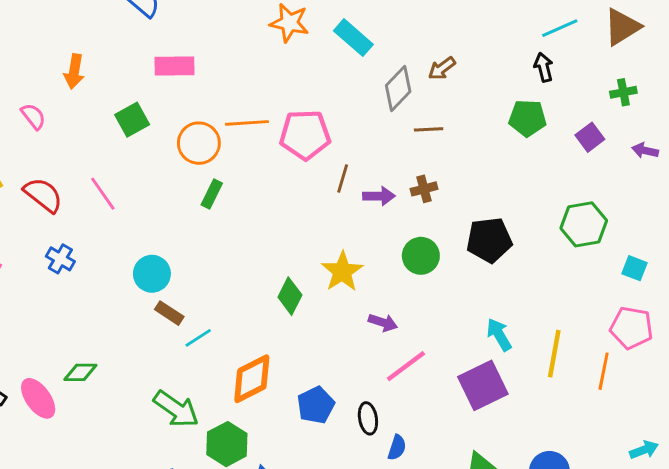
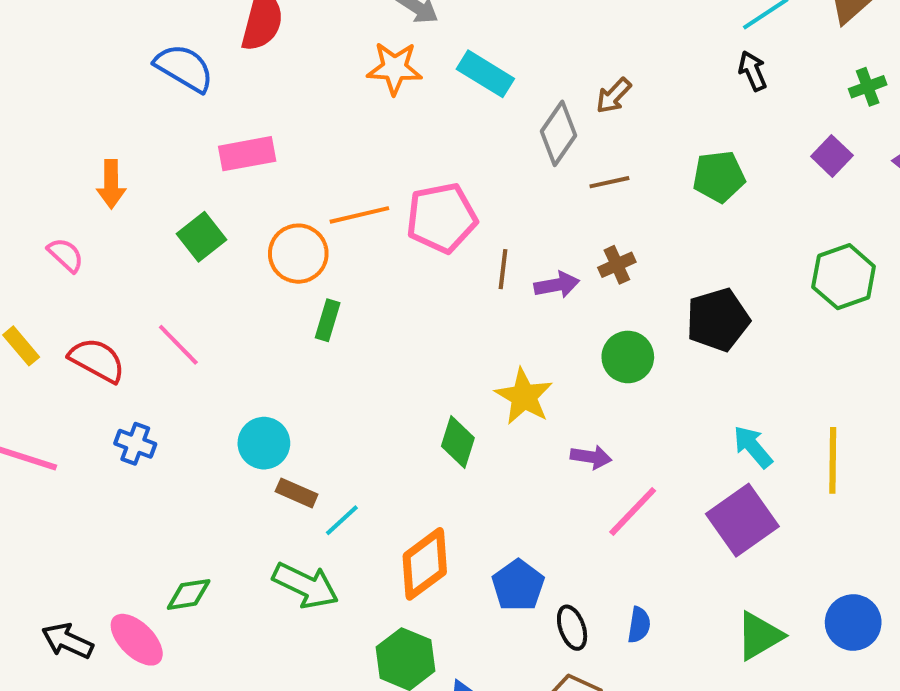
green pentagon: (527, 118) -> (719, 177), moved
green arrow: (176, 409) -> (306, 585), moved
black ellipse: (368, 418) -> (572, 628), moved

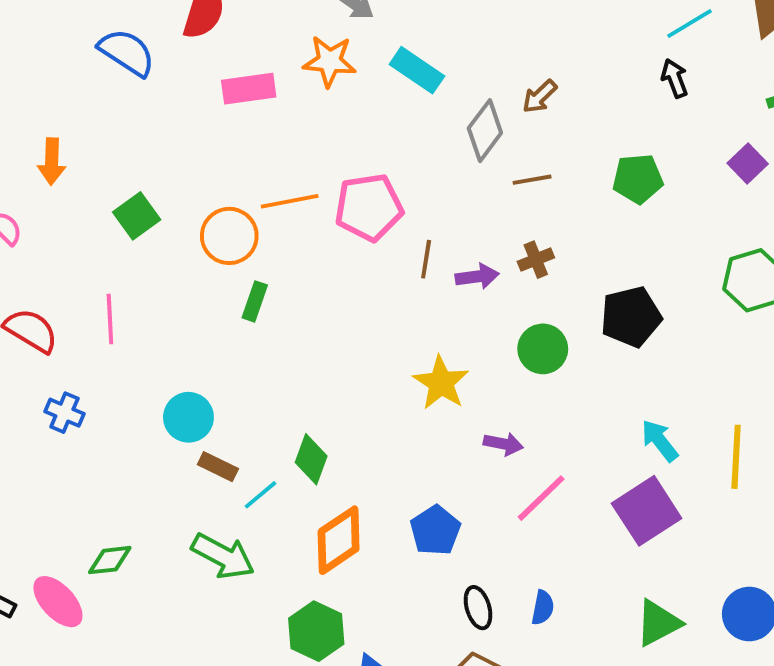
pink rectangle: (247, 154) -> (249, 89), moved
pink line: (178, 345) -> (110, 319), turned 39
green diamond: (458, 442) -> (311, 459), moved
blue pentagon: (518, 585) -> (435, 530), moved

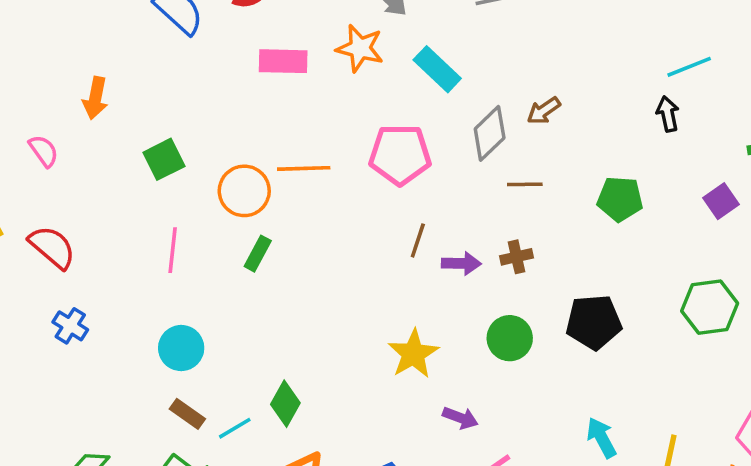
pink pentagon: (369, 207) -> (400, 155), moved
pink line: (110, 319) -> (173, 250), moved
brown rectangle: (218, 467) -> (187, 414), moved

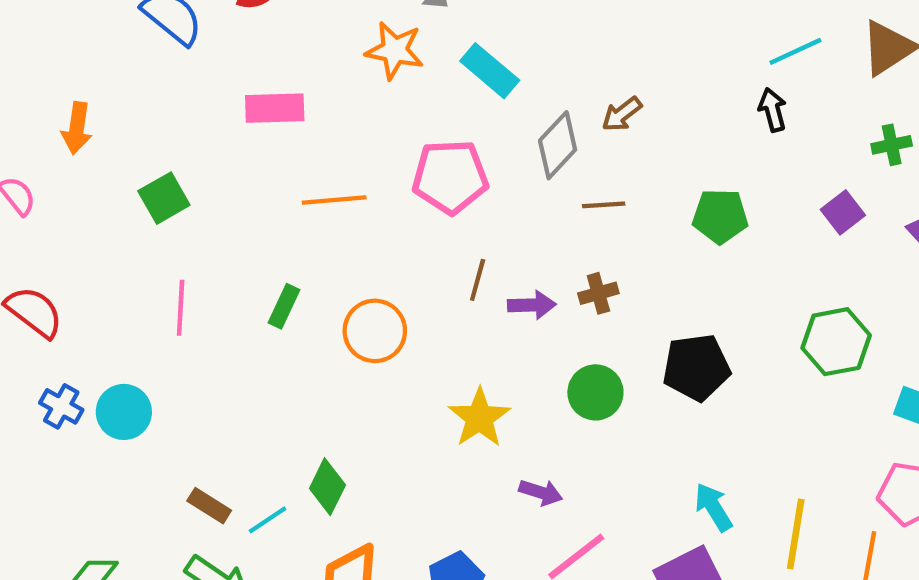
pink rectangle: (283, 61) -> (275, 108), moved
orange circle: (244, 191) -> (375, 331), moved
cyan circle: (181, 348) -> (124, 412), moved

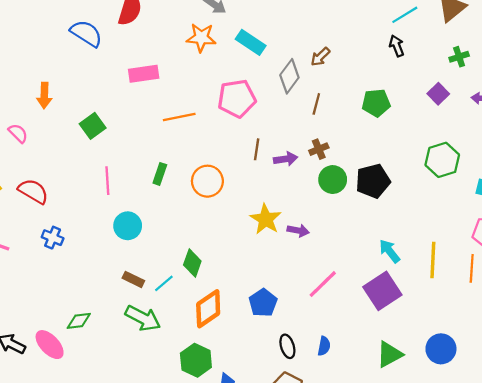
brown line: (604, 205) -> (316, 104), turned -65
green circle: (595, 392) -> (333, 180), moved
cyan circle: (124, 412) -> (128, 226), moved
purple arrow: (541, 492) -> (298, 231), moved

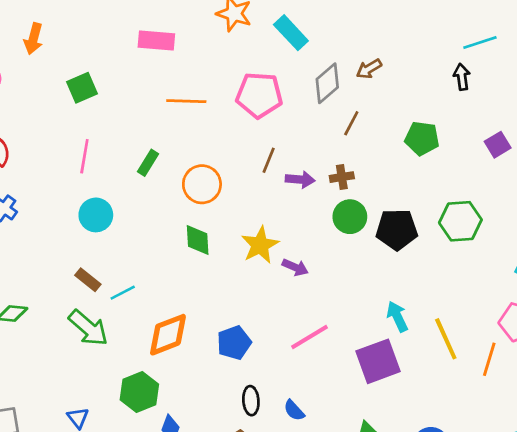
green hexagon: (442, 160) -> (460, 221), moved
yellow line: (433, 260) -> (446, 339), turned -40
green diamond: (192, 263) -> (198, 240), moved, turned -36
blue semicircle: (324, 346) -> (294, 410), turned 114

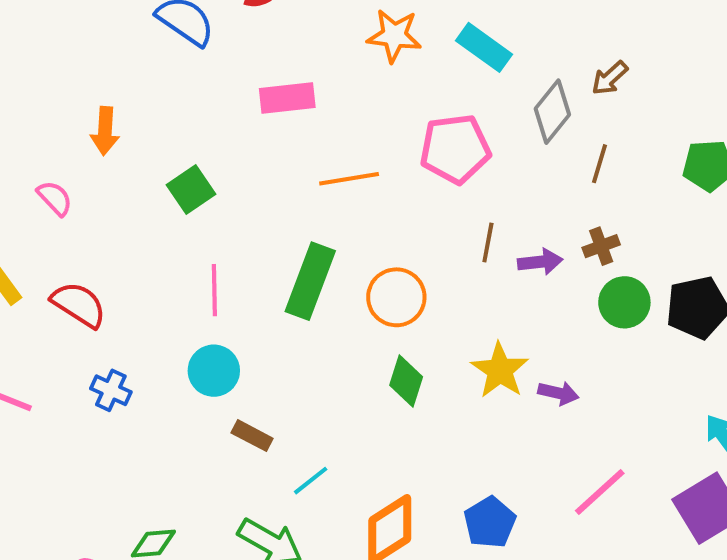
green rectangle: (148, 163) -> (310, 281), size x1.8
cyan circle: (96, 215) -> (214, 371), moved
green diamond: (198, 240) -> (406, 381), turned 32
brown rectangle: (88, 280) -> (252, 436), moved

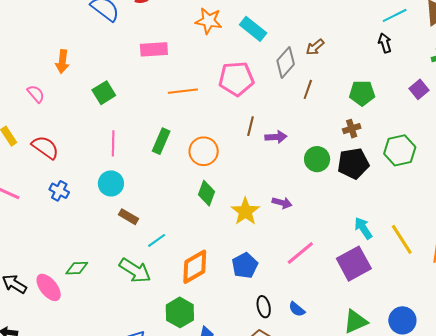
brown cross: (601, 246) -> (352, 129), moved
green rectangle: (310, 281) -> (161, 141), size x0.7
yellow star: (500, 370) -> (245, 211), moved

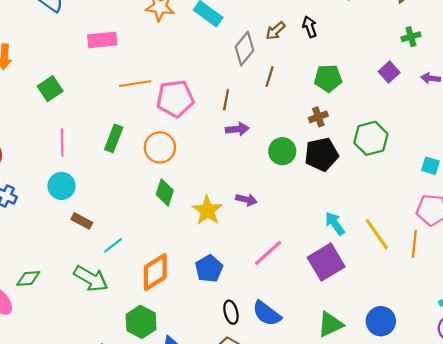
black arrow: (385, 43) -> (310, 27), moved
pink pentagon: (236, 79) -> (175, 99), moved
brown line: (250, 126) -> (226, 100), moved
blue semicircle: (297, 309) -> (267, 314), size x1.6

